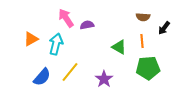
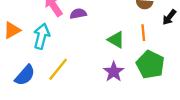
green pentagon: (148, 68) -> (150, 65), turned 30
purple star: (104, 79) -> (114, 72), moved

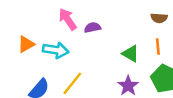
cyan arrow: (42, 36) -> (56, 50), turned 85

